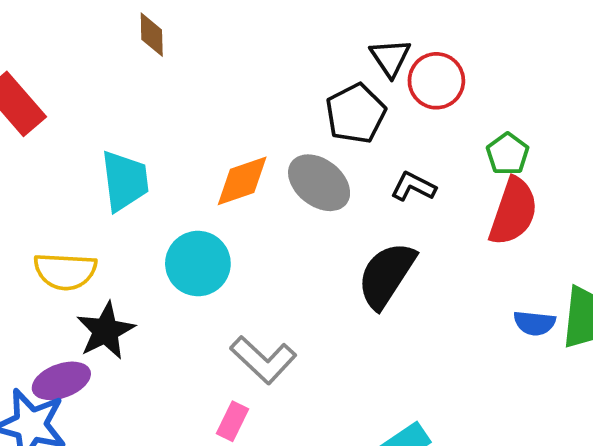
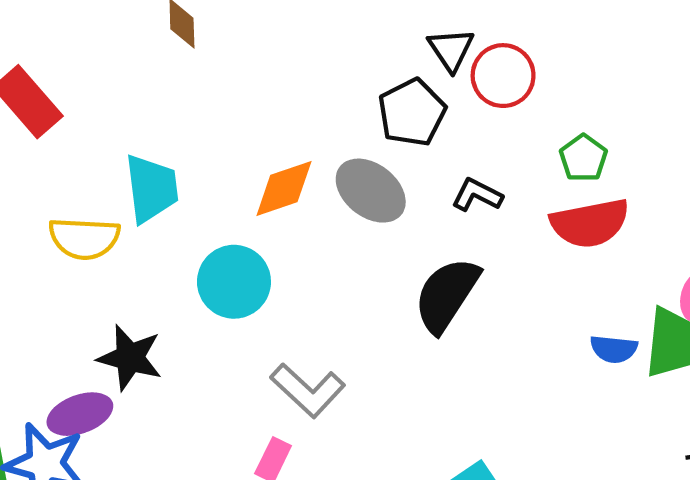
red semicircle: (513, 212) -> (590, 223), turned 60
yellow semicircle: (65, 271) -> (84, 238), moved
black star: (106, 331) -> (130, 358), turned -30

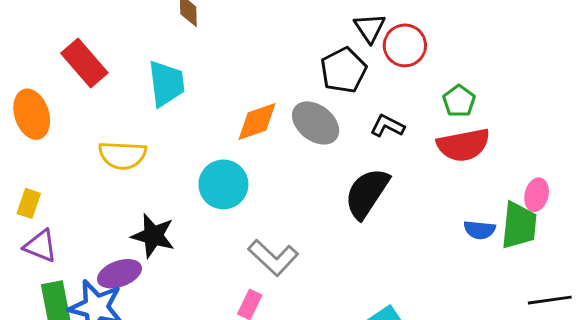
cyan trapezoid: (152, 188) -> (166, 83), moved

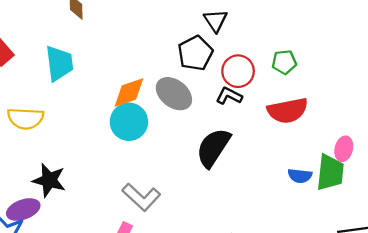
red circle: (405, 45) -> (238, 71), moved
green pentagon: (459, 101) -> (284, 62), moved, turned 30
cyan circle: (223, 184) -> (129, 122), moved

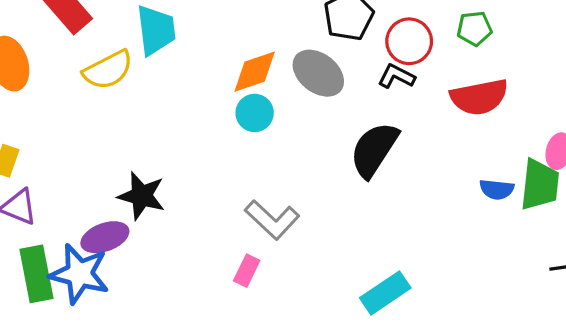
yellow semicircle: (25, 118) -> (108, 70), moved, turned -30
cyan circle: (129, 122) -> (255, 113), size x0.7

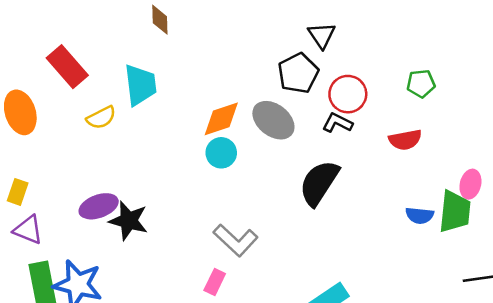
green pentagon: (474, 29) -> (421, 84), moved
yellow semicircle: (108, 70) -> (101, 118), size x0.7
red semicircle: (479, 97) -> (405, 140), size x0.7
purple ellipse: (105, 237) -> (99, 206), moved

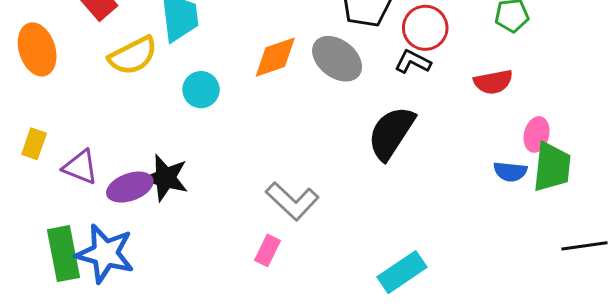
yellow semicircle: (101, 118) -> (133, 56), size x1.4
cyan circle: (221, 153) -> (201, 90), moved
pink ellipse: (470, 184) -> (537, 134), moved
purple ellipse: (99, 206) -> (130, 187), moved
purple triangle: (28, 230) -> (80, 167), moved

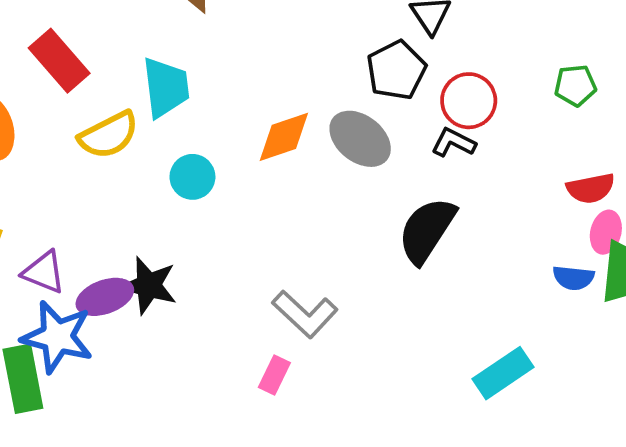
red semicircle: (493, 82) -> (591, 188), moved
blue star: (105, 254) -> (57, 337), moved
cyan rectangle: (402, 272) -> (503, 373), moved

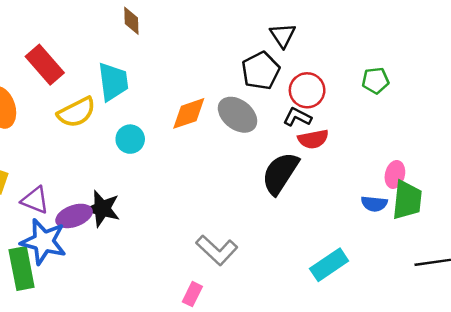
red semicircle: (591, 188) -> (313, 139), moved
gray L-shape: (305, 314) -> (217, 250), moved
pink rectangle: (274, 375) -> (192, 294), moved

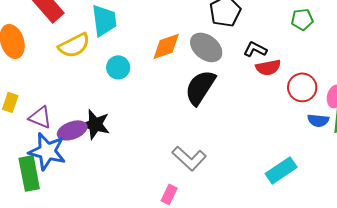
green pentagon: (375, 81) -> (302, 19), moved
red circle: (307, 90) -> (302, 87), moved
black semicircle: (280, 173) -> (200, 87), moved

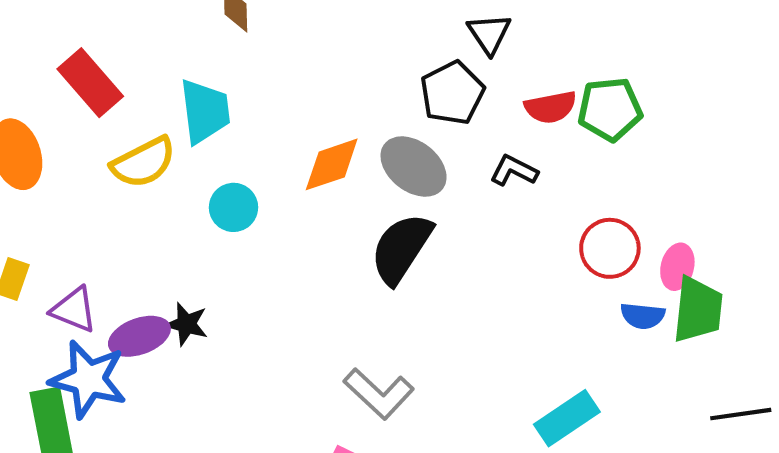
green pentagon: (302, 19) -> (610, 109), size x1.4
red semicircle: (268, 67) -> (551, 107), moved
black star: (95, 124) -> (186, 324), size x0.7

